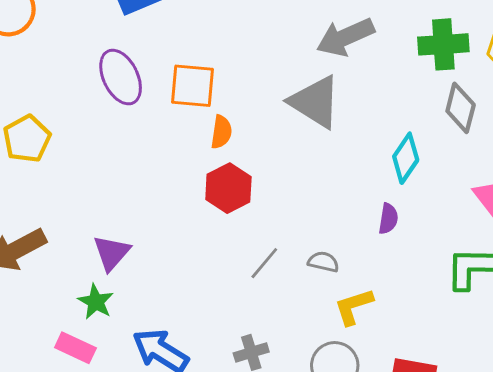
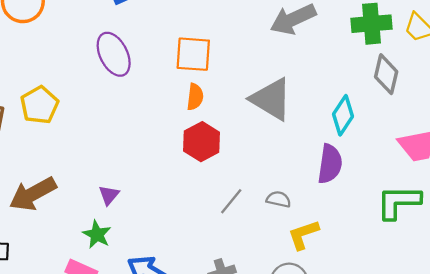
orange square: (193, 86) -> (193, 54), moved
gray triangle: (315, 102) -> (271, 99), moved
purple semicircle: (388, 219) -> (330, 164), size x1.6
purple triangle: (112, 253) -> (109, 195), size x0.7

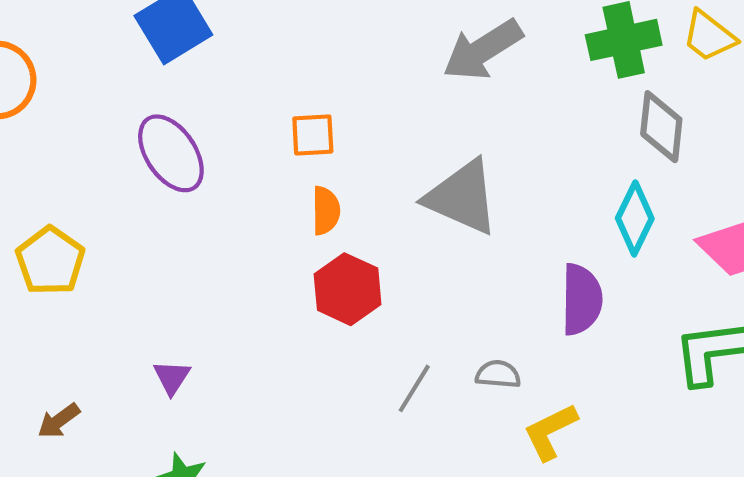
orange square: (193, 54) -> (313, 135), size x0.7
cyan diamond: (343, 115) -> (635, 218), moved
brown arrow: (33, 194) -> (59, 421), size x0.5
purple triangle: (109, 195) -> (172, 377), moved

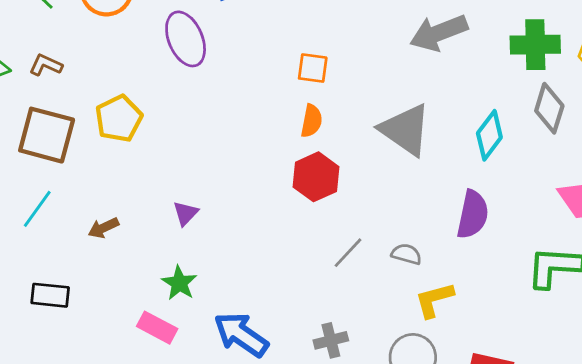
purple ellipse: (171, 153) -> (186, 39), moved
cyan diamond: (635, 218) -> (489, 135), moved

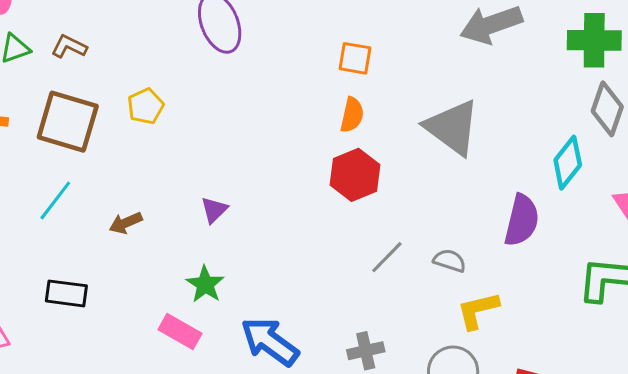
yellow pentagon: (119, 119) -> (146, 106), size x0.7
cyan diamond: (489, 135) -> (568, 163), moved

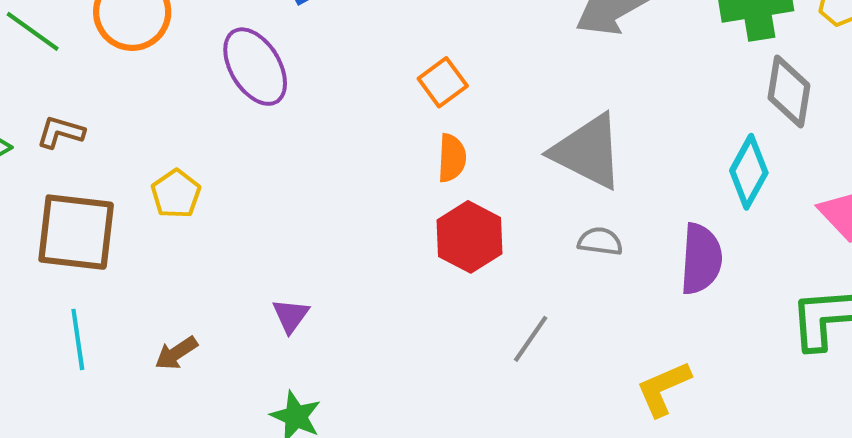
orange square: (355, 58) -> (443, 82), turned -36
cyan line: (55, 200) -> (78, 339), turned -36
gray semicircle: (450, 261) -> (600, 241), moved

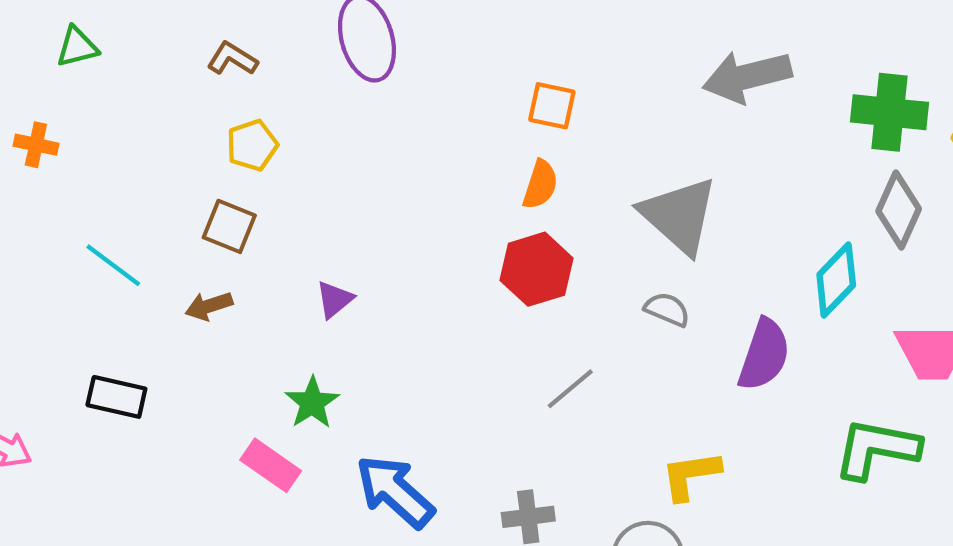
orange square: (443, 82) -> (552, 106), turned 33
brown L-shape: (61, 132) -> (232, 59), moved
brown square: (76, 232) -> (229, 226), moved, size x0.6
cyan line: (78, 339) -> (113, 265), turned -60

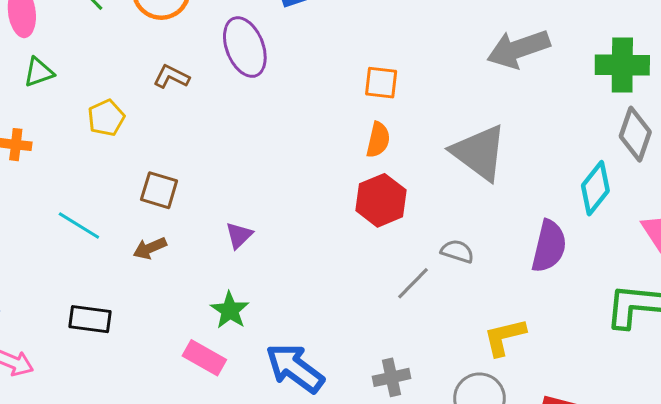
brown L-shape: (232, 59) -> (171, 77), moved
yellow pentagon: (252, 145) -> (106, 118), moved
gray semicircle: (667, 309) -> (457, 251), moved

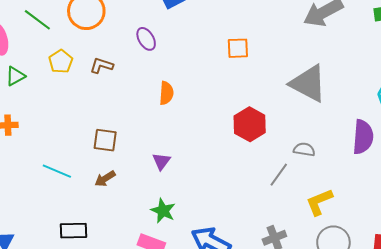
purple ellipse: (245, 47) -> (146, 39), size x0.6
yellow pentagon: (106, 118) -> (61, 62), moved
orange semicircle: (378, 140) -> (166, 93), moved
yellow L-shape: (505, 337) -> (319, 202), moved

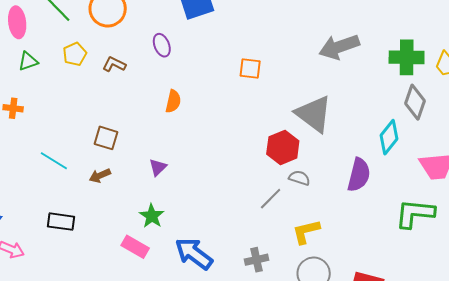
red hexagon: (250, 124) -> (283, 147), moved

